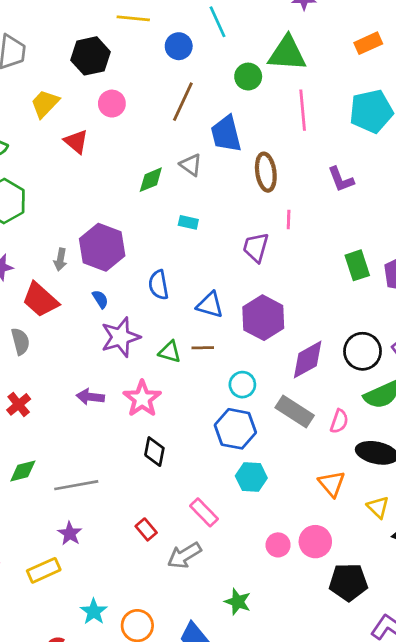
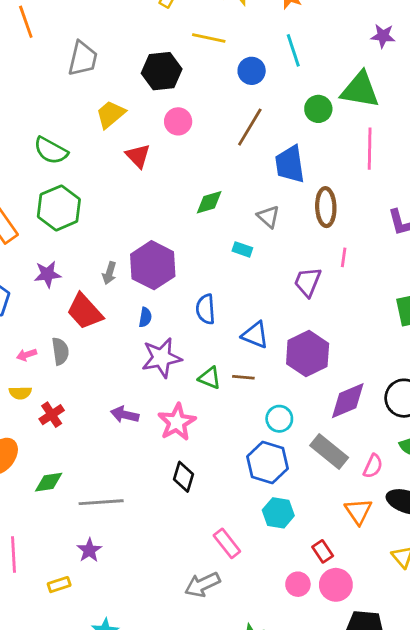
gray triangle: (191, 165) -> (268, 217), moved
blue semicircle: (100, 299) -> (145, 317), turned 36
orange triangle: (332, 484) -> (358, 511), moved
red rectangle: (146, 529) -> (323, 551), moved
yellow rectangle: (44, 570) -> (59, 585), size x0.7

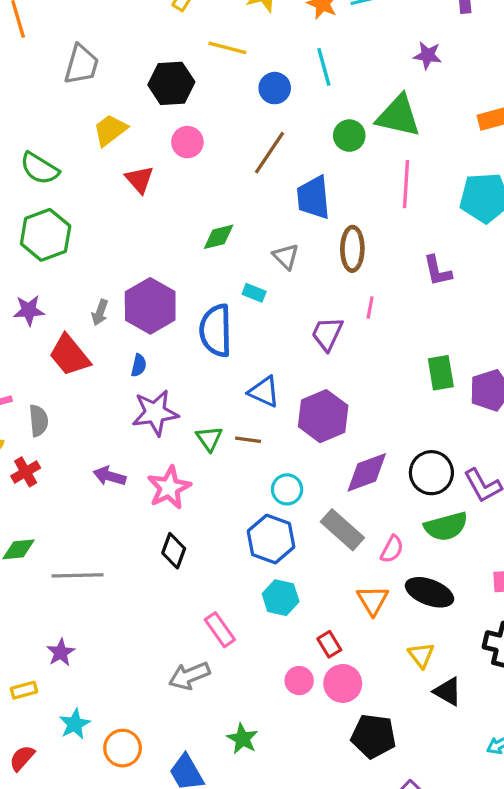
blue semicircle: (206, 309) -> (216, 330), moved, size x1.5
gray semicircle: (60, 351) -> (38, 421), moved
green triangle: (210, 378) -> (209, 439), turned 30
purple star: (89, 550) -> (61, 652), moved
yellow rectangle: (59, 585) -> (24, 690), moved

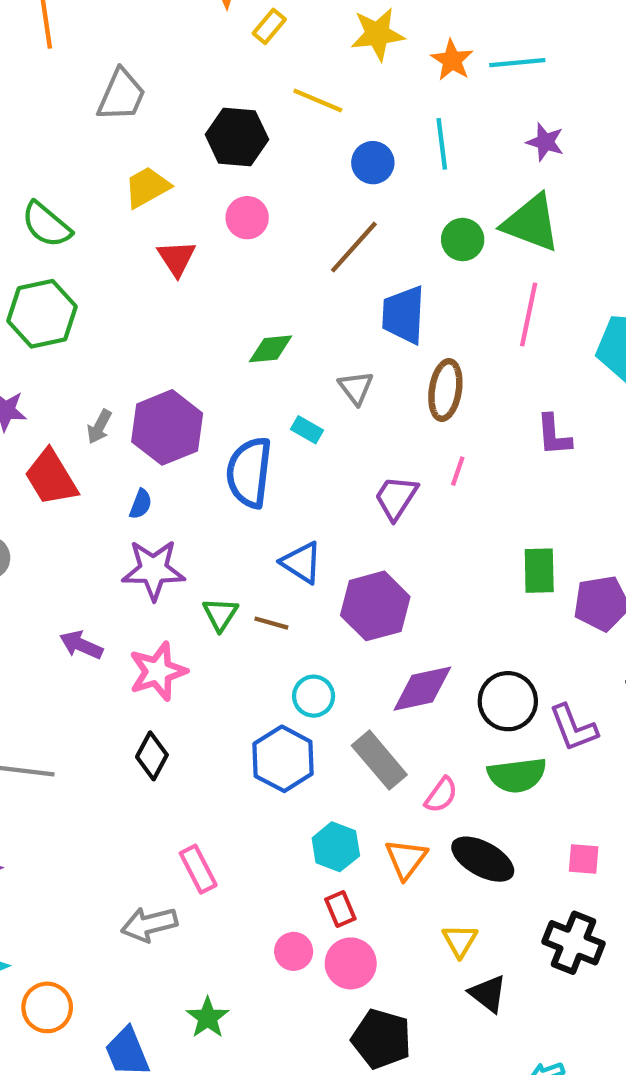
purple star: (428, 55) -> (545, 142), moved
cyan hexagon: (281, 598) -> (336, 847), moved

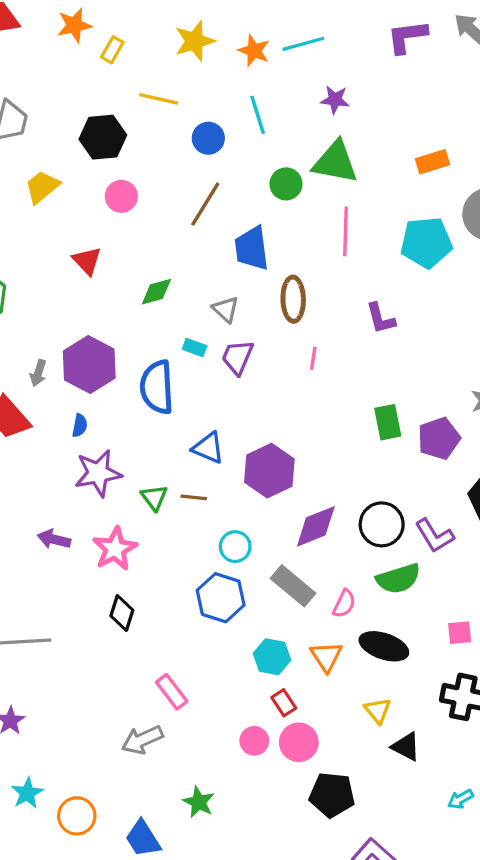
red triangle: (177, 258) -> (87, 261), moved
purple trapezoid: (396, 498) -> (237, 357), moved

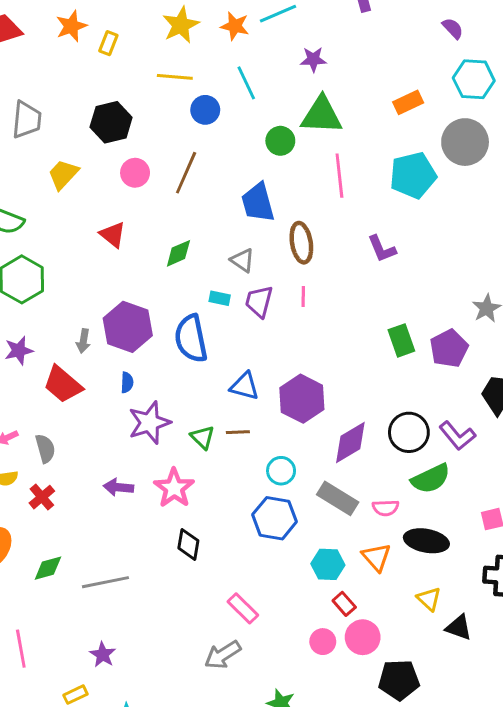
yellow line: (159, 99) -> (175, 77), moved
brown line: (205, 204) -> (186, 173), moved
pink line: (313, 358) -> (303, 296), moved
pink semicircle: (344, 604) -> (386, 508), turned 70

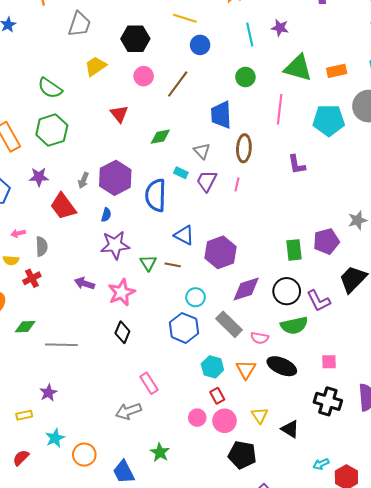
cyan line: (246, 83) -> (250, 35), moved
green triangle: (322, 115) -> (298, 68), moved
green rectangle: (401, 340) -> (294, 250), moved
yellow triangle: (429, 599) -> (260, 415), moved

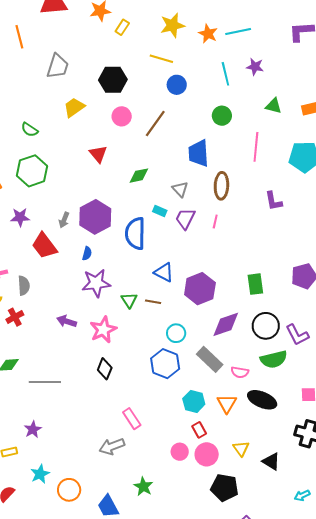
green triangle: (298, 68) -> (274, 106), size x0.6
green semicircle: (50, 88) -> (30, 130), size x0.7
green rectangle: (294, 250) -> (255, 284), moved

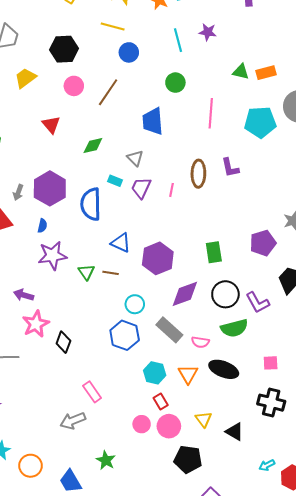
green triangle: (274, 106) -> (241, 72), moved
brown ellipse: (221, 186) -> (198, 174), moved
pink star: (103, 330) -> (36, 324), moved

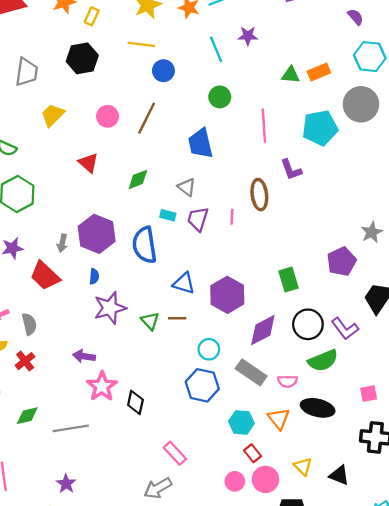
black hexagon: (64, 49) -> (82, 58), moved
purple L-shape: (230, 168) -> (291, 170), moved

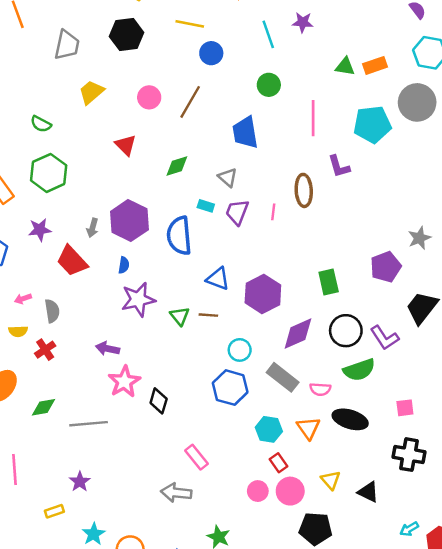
gray arrow: (158, 488) -> (176, 493), turned 32

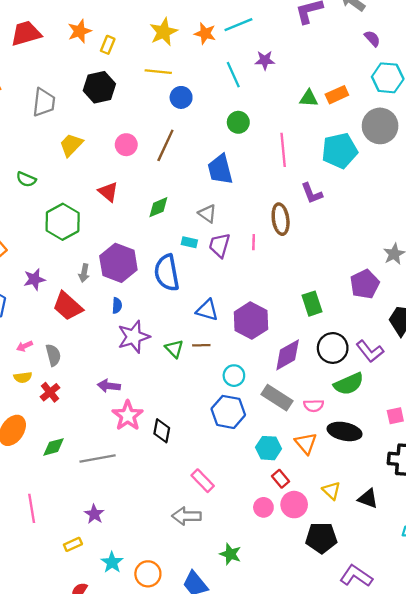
green hexagon: (49, 173) -> (63, 222), moved

